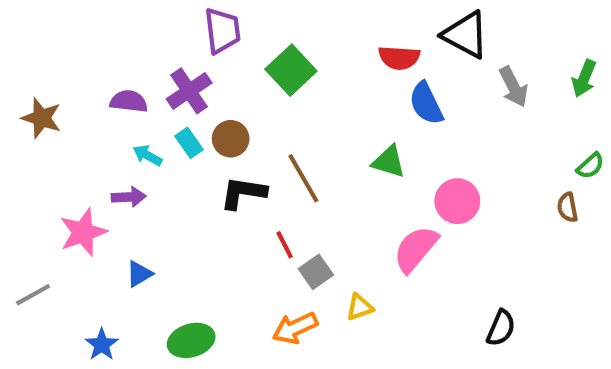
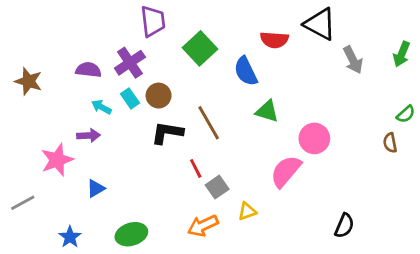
blue semicircle: (426, 103) -> (246, 71), moved

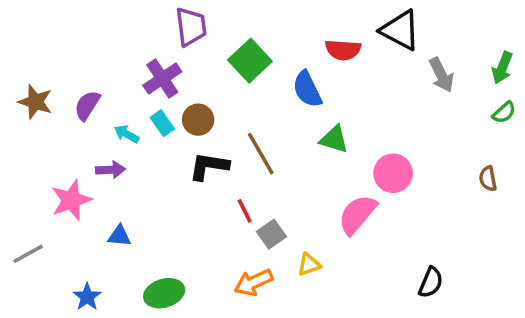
purple semicircle: (89, 70) -> (87, 105), moved, turned -65
green semicircle: (406, 114) -> (504, 112), moved
blue triangle: (96, 188) -> (119, 236), turned 36

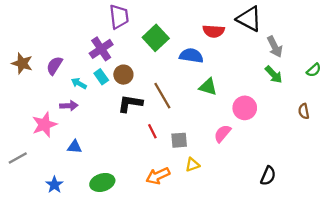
green arrow: (502, 68) -> (274, 75), moved, turned -66
blue semicircle: (307, 89) -> (191, 56), turned 125
pink semicircle: (357, 214) -> (222, 133), size x0.7
gray square: (271, 234) -> (179, 140), moved, turned 30

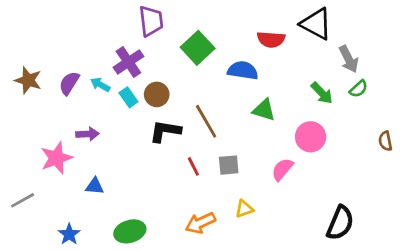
green semicircle: (314, 70) -> (359, 89), moved
green arrow: (274, 75) -> (322, 93), moved
cyan arrow: (79, 83) -> (100, 85), moved
gray square: (179, 140) -> (229, 165), moved
black semicircle: (268, 176) -> (340, 223), size x1.4

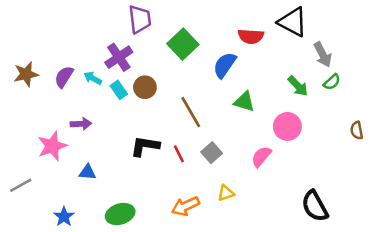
blue semicircle: (243, 70) -> (225, 65), turned -64
brown star: (28, 80) -> (26, 74), turned -30
black L-shape: (165, 131) -> (145, 146), moved
gray square: (229, 165) -> (212, 153), turned -36
black semicircle: (340, 223) -> (315, 206), turned 128

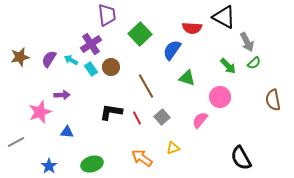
brown semicircle: (357, 130) -> (273, 100), size x1.5
orange arrow: (185, 206) -> (142, 158), turned 60

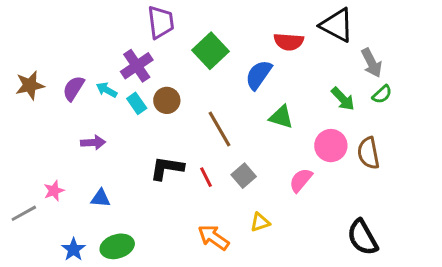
brown semicircle: (273, 100) -> (368, 153), moved
pink star: (40, 112) -> (54, 191), moved, size x0.6
green ellipse: (92, 164) -> (117, 246), moved

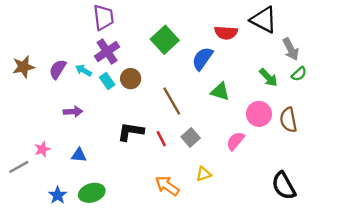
purple trapezoid: (161, 22) -> (104, 17), moved

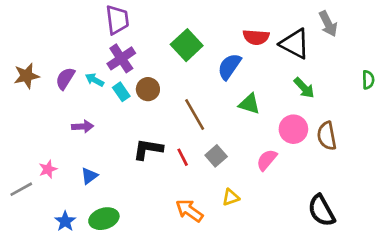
black triangle: (264, 20) -> (295, 44), moved
gray arrow: (291, 49) -> (328, 24), moved
green semicircle: (299, 74) -> (368, 80), moved, turned -49
blue triangle: (79, 155) -> (89, 176), turned -42

